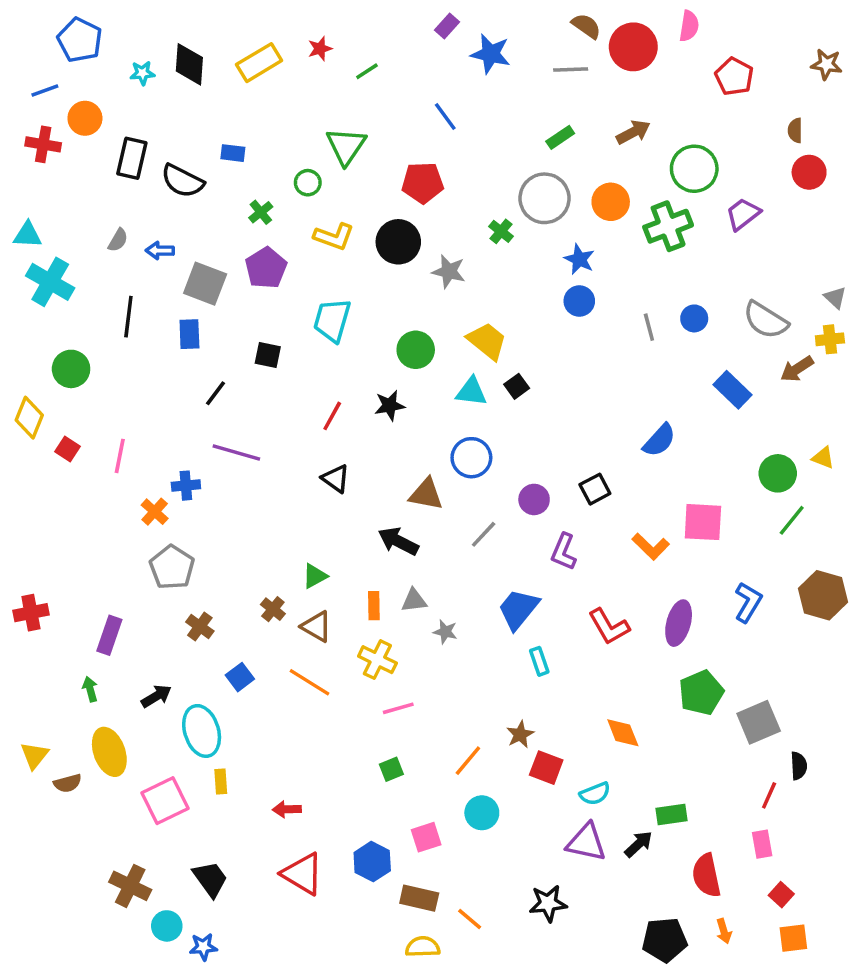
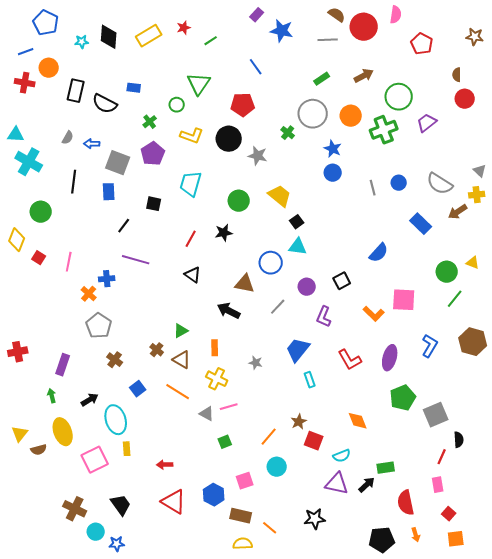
cyan triangle: (471, 392) -> (298, 247), moved
gray triangle: (414, 600) -> (207, 414), moved, turned 35

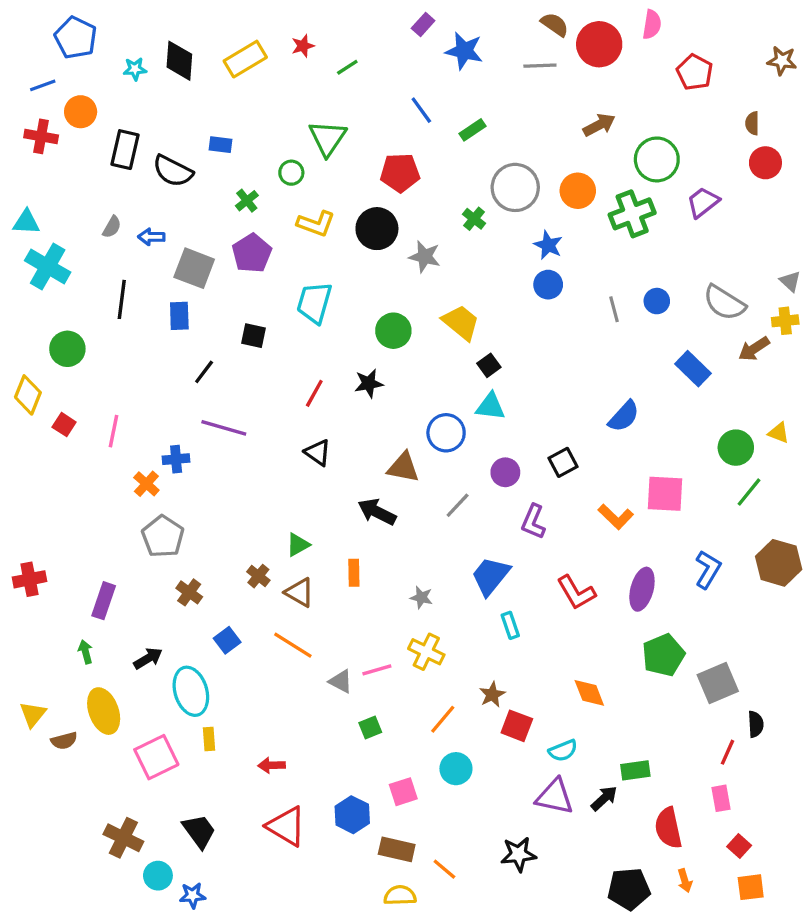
green rectangle: (322, 79) -> (472, 130), moved
yellow cross: (217, 379) -> (426, 652), moved

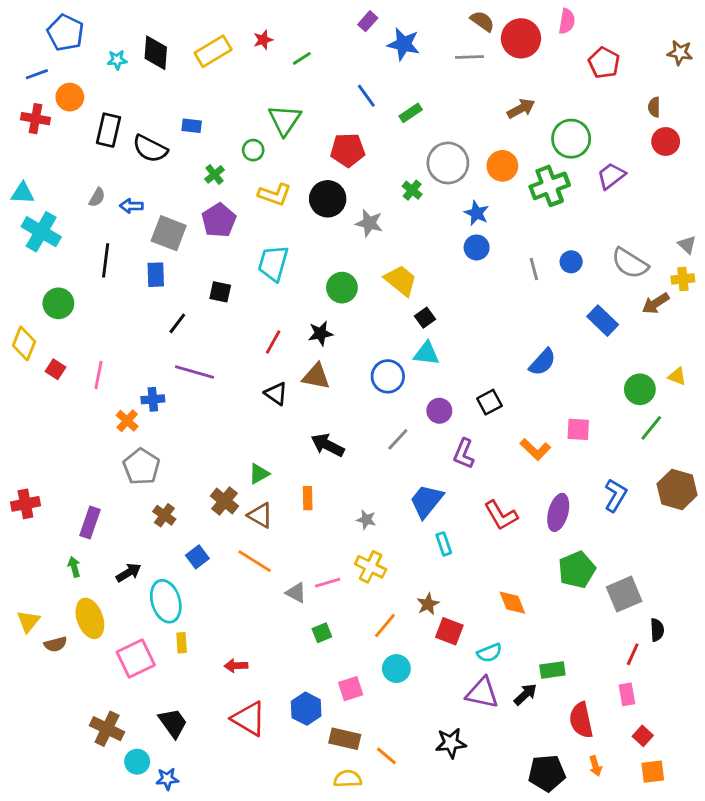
brown triangle: (403, 467) -> (316, 376), moved
pink square: (665, 494) -> (578, 429), size x0.7
brown cross: (258, 576) -> (225, 501), size x1.4

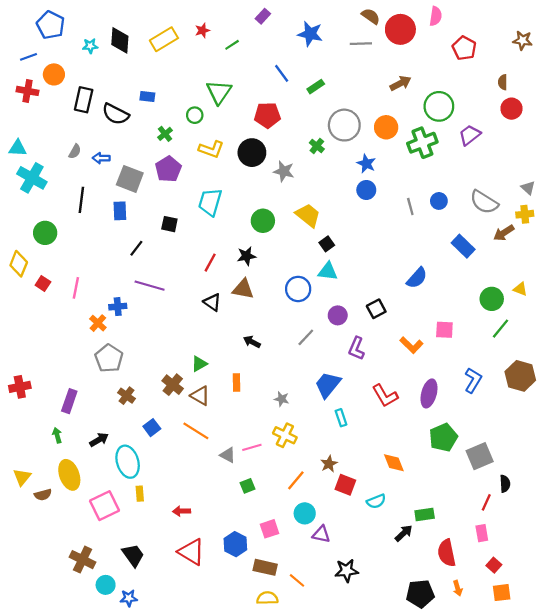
purple rectangle: (368, 21) -> (263, 16), moved
black arrow: (328, 445) -> (252, 342), size x0.7
purple triangle: (482, 693) -> (321, 534), moved, size x0.7

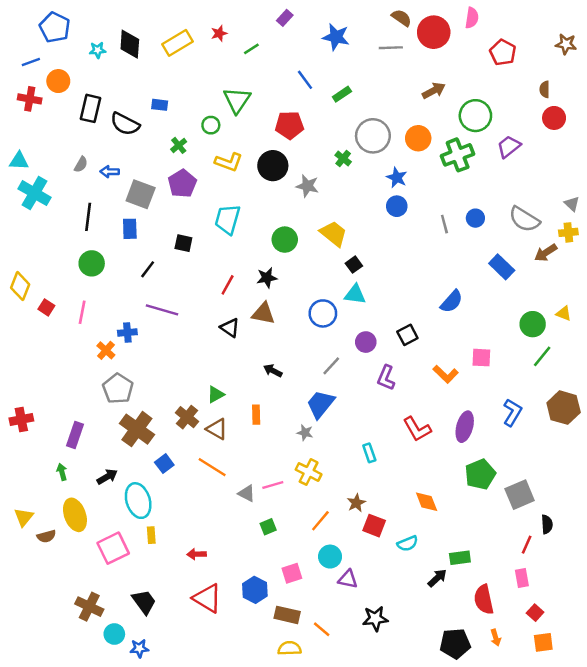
green circle: (45, 233) -> (92, 263), moved
blue trapezoid: (328, 385) -> (320, 404), moved
brown cross: (127, 396) -> (137, 429), size x1.8

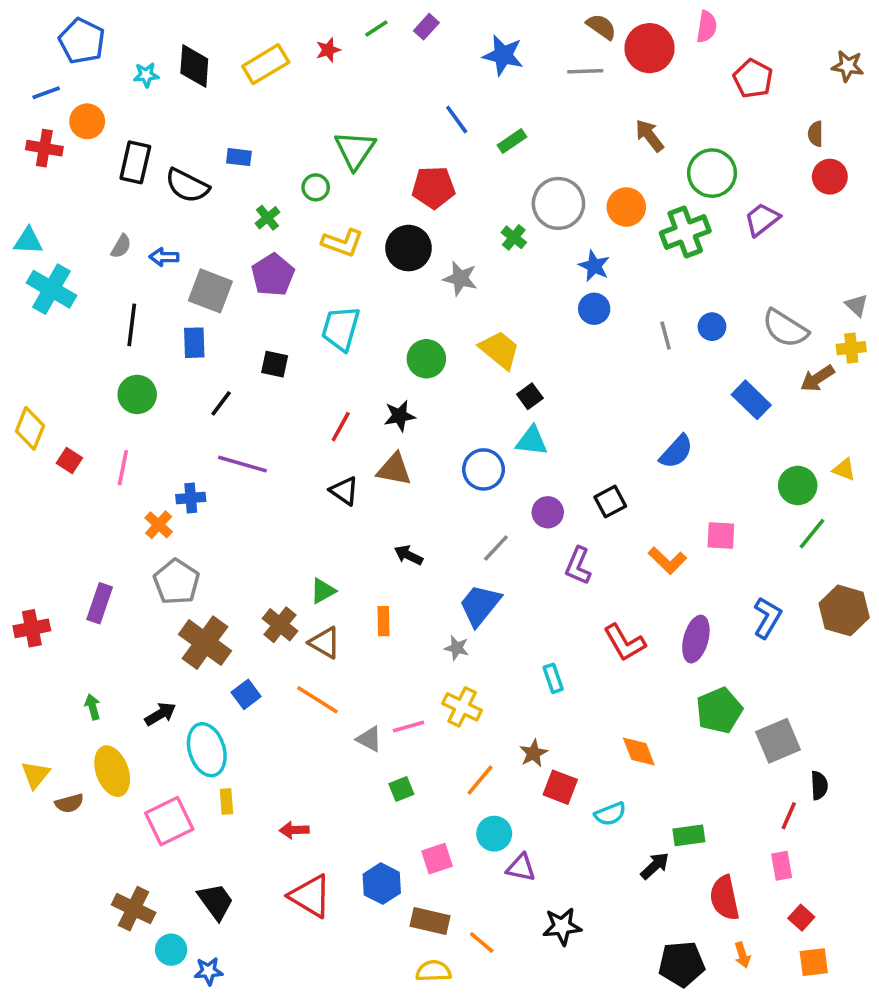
green line: (251, 49) -> (376, 28), moved
brown arrow: (434, 91) -> (650, 136), turned -100
purple rectangle: (75, 435) -> (100, 603), moved

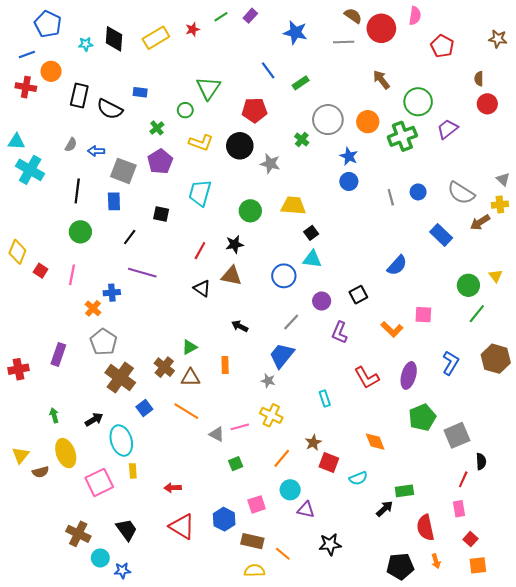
yellow trapezoid: (500, 350) -> (293, 206), turned -35
yellow triangle: (844, 469) -> (496, 276), turned 32
brown triangle: (325, 643) -> (190, 378), turned -30

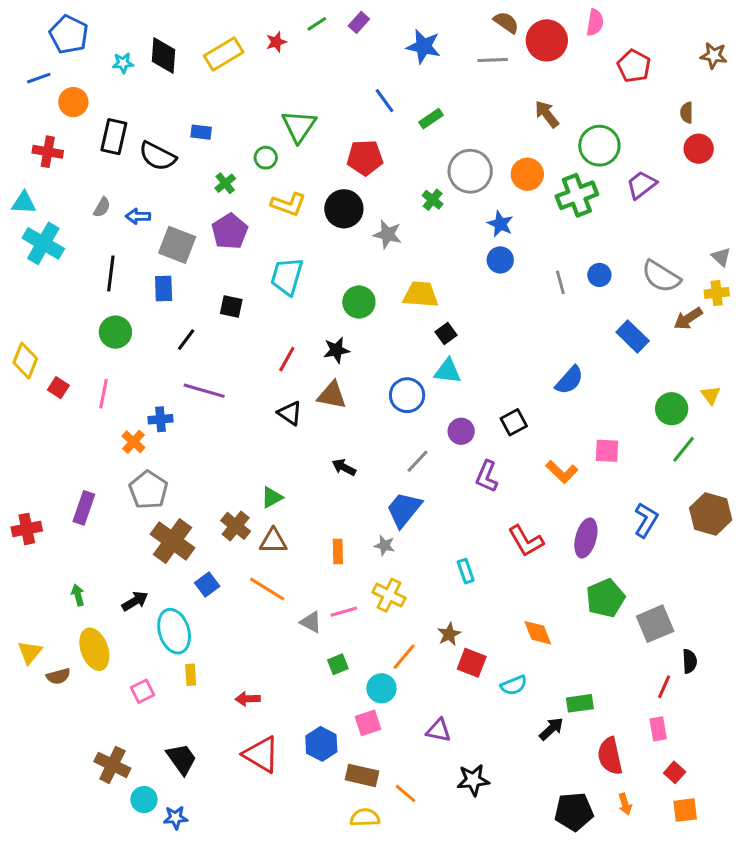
red cross: (26, 87) -> (48, 152), moved
orange rectangle: (225, 365) -> (338, 552), moved
pink square: (99, 482) -> (142, 691), size x0.6
cyan circle: (290, 490) -> (381, 688), moved

